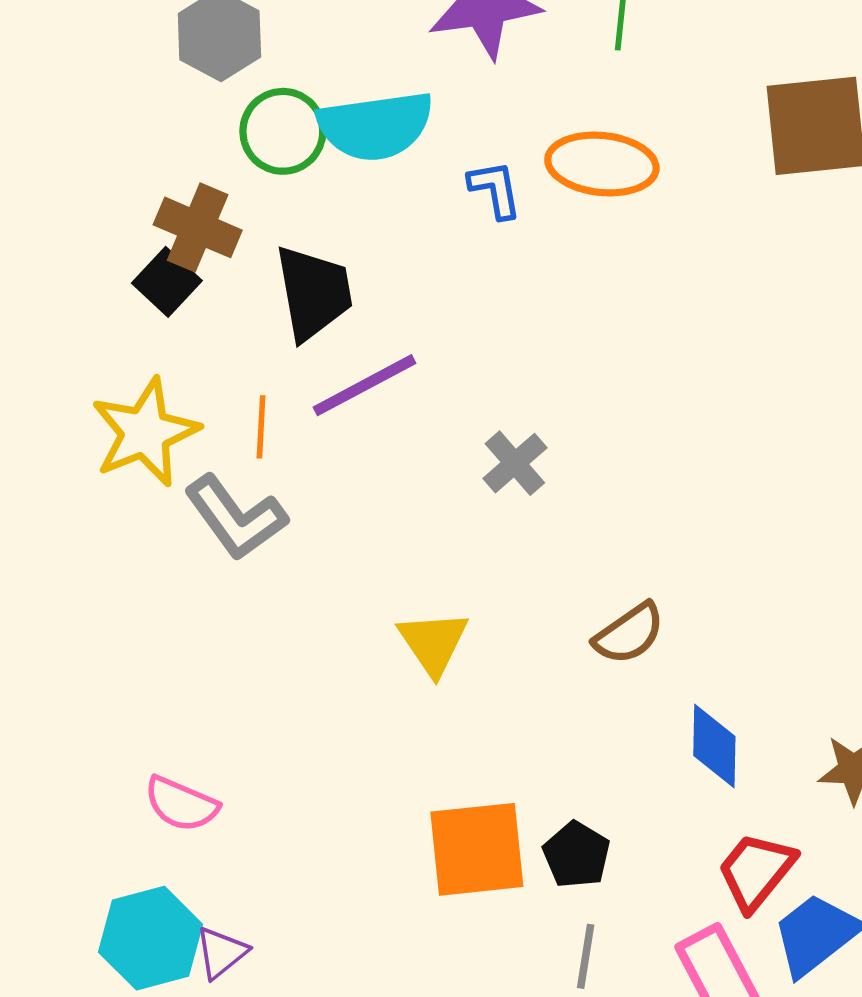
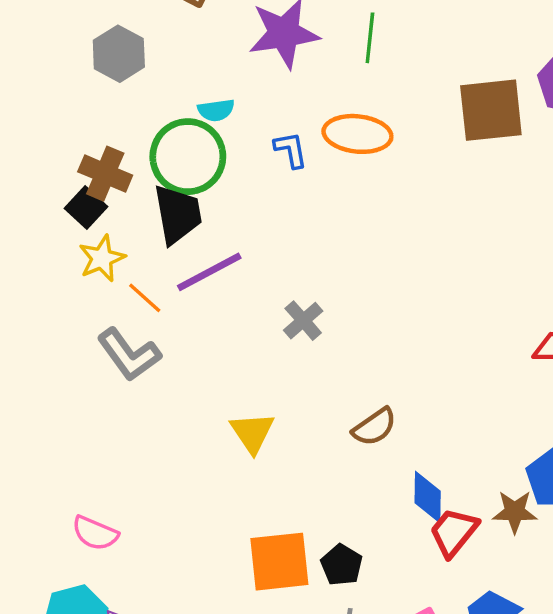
cyan semicircle: (375, 126) -> (216, 110), size x0.5
green circle: (283, 131) -> (188, 157), moved, size x1.4
orange line: (261, 427) -> (145, 298), turned -51
yellow star: (145, 432) -> (102, 258), moved, size x0.7
red trapezoid: (756, 871) -> (454, 532), moved

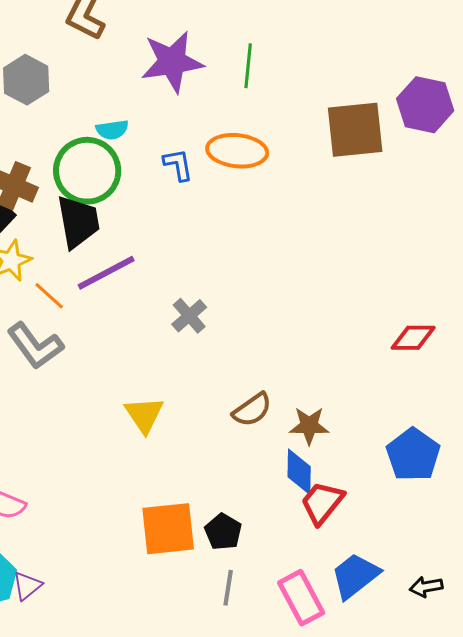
brown star: (515, 512) -> (309, 426), moved

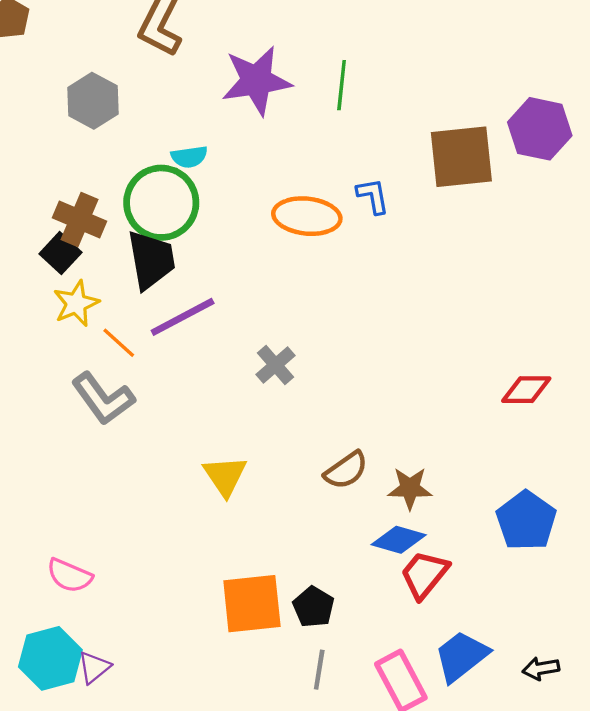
orange ellipse: (237, 151) -> (307, 216), moved
blue L-shape: (178, 165) -> (373, 196), moved
blue diamond: (299, 472) -> (399, 540), turned -75

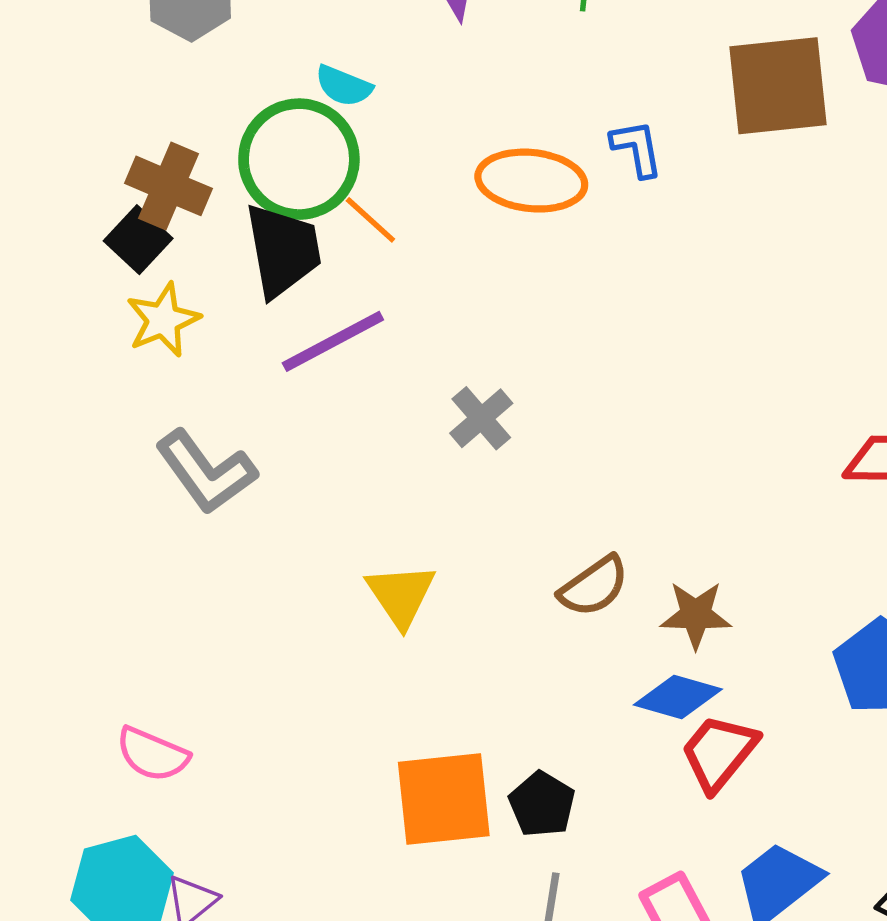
cyan semicircle: (189, 157) -> (344, 86), turned 30
orange line: (119, 343) -> (370, 220), moved

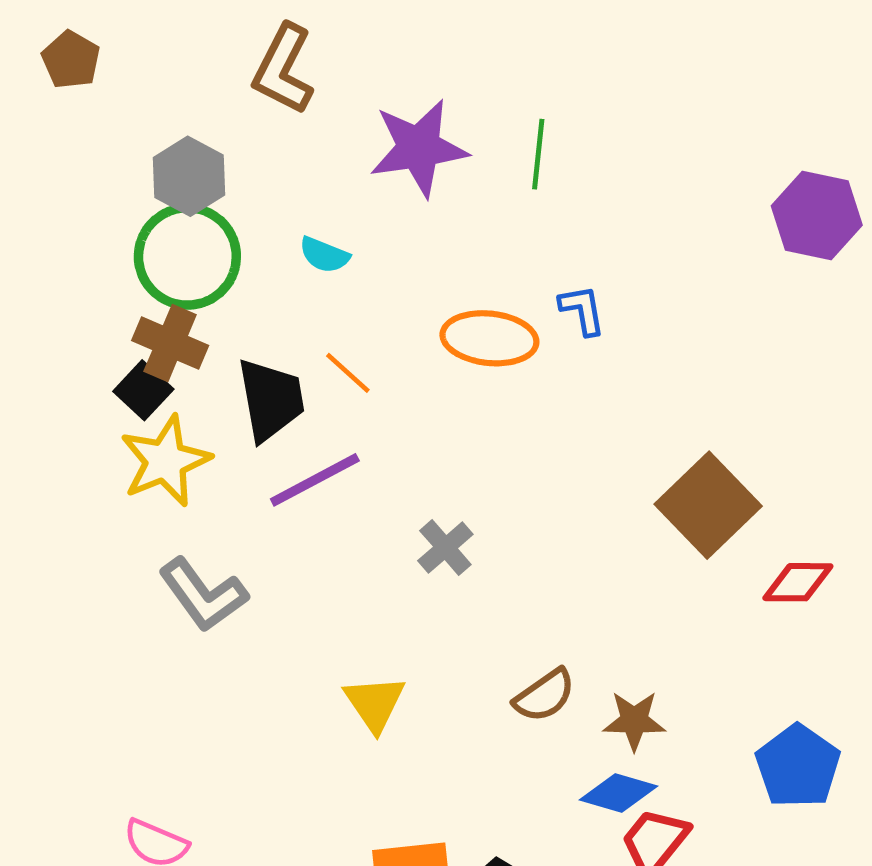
brown square: (778, 86) -> (708, 505), moved, turned -38
green circle: (299, 159) -> (187, 256), moved
yellow star: (163, 320) -> (165, 461), size x1.4

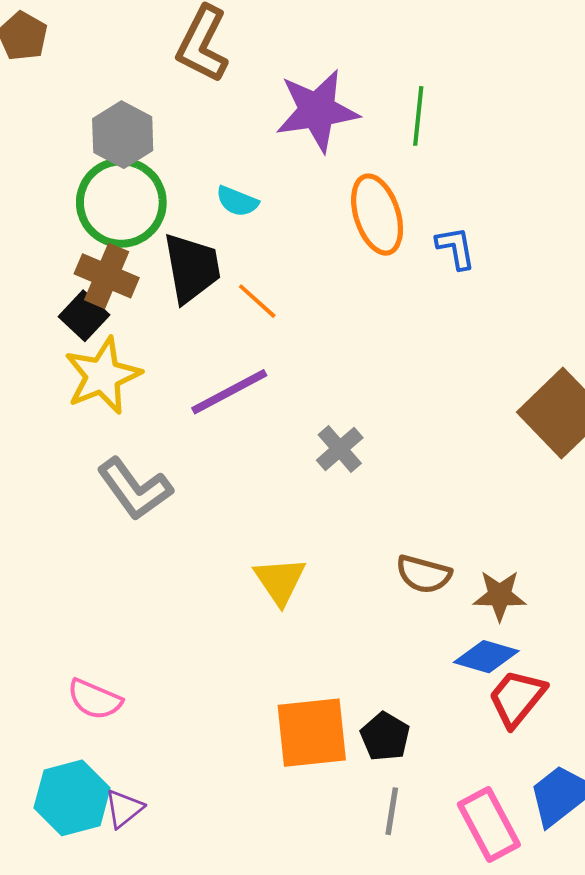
orange ellipse: (489, 338) -> (377, 215), moved, turned 66
black trapezoid: (271, 400) -> (192, 268), moved
brown semicircle: (545, 695) -> (424, 574), turned 50

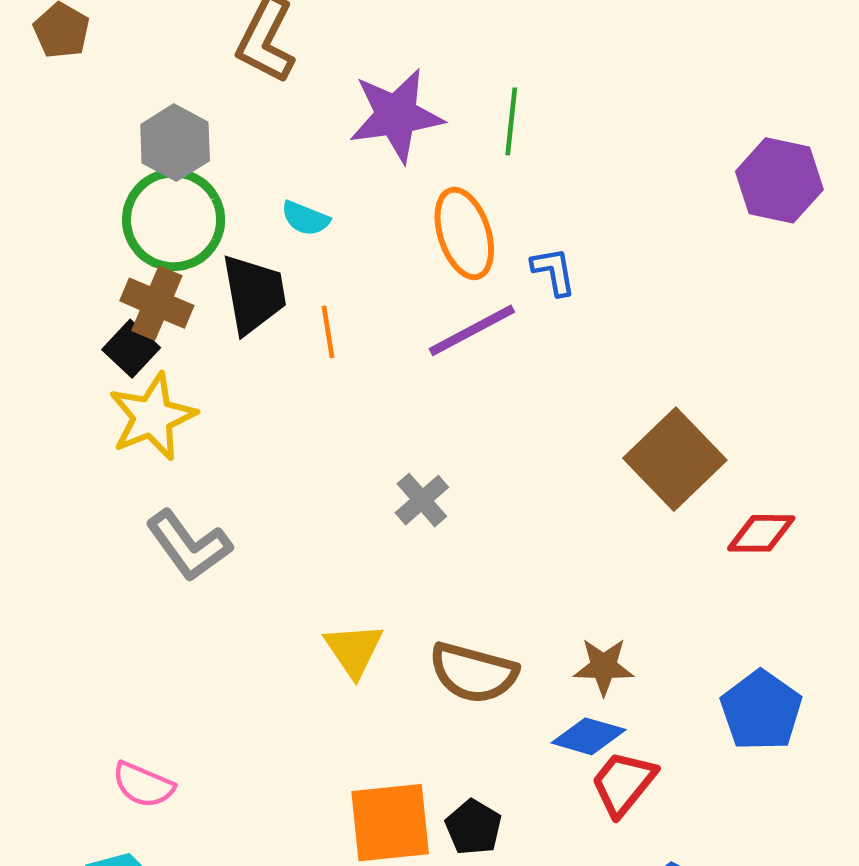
orange line: (257, 301) -> (328, 332), turned 39
purple line: (229, 392) -> (472, 330), moved
brown semicircle: (424, 574) -> (473, 673), moved, size x1.4

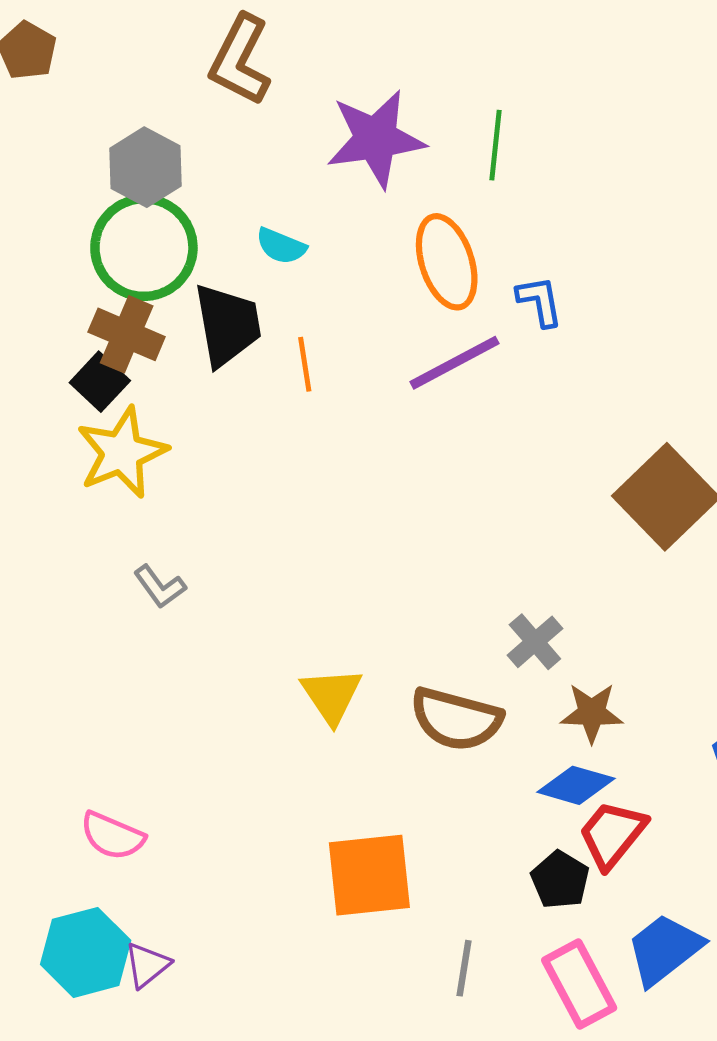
gray cross: (422, 500) -> (535, 642), moved
gray L-shape: (189, 545) -> (160, 587), size x0.6
black pentagon: (473, 827) -> (560, 880), moved

